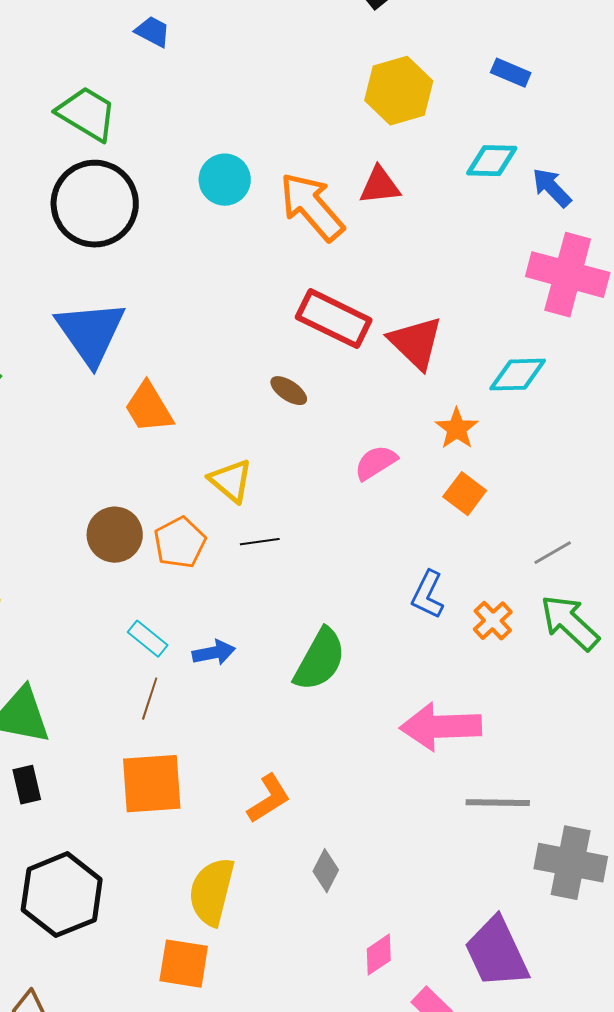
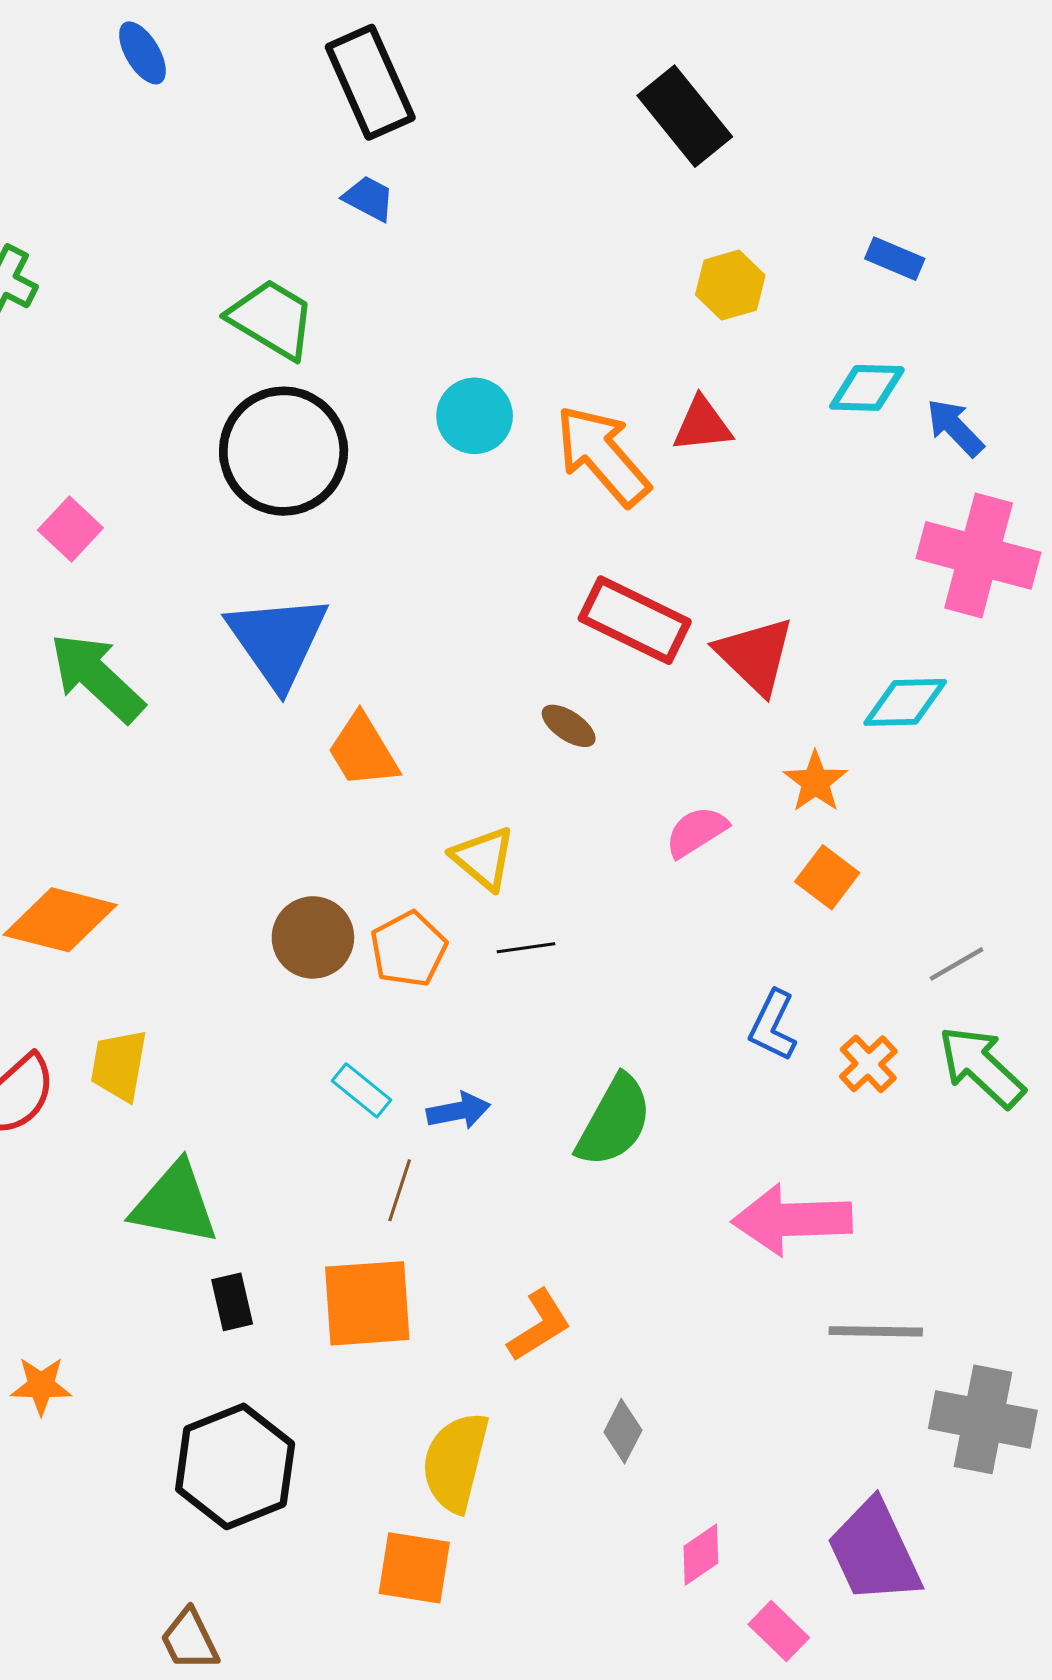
yellow hexagon: (399, 91) -> (730, 285), size x0.7
brown line: (150, 699) -> (400, 1190), moved
black rectangle: (27, 785) -> (232, 1302), moved

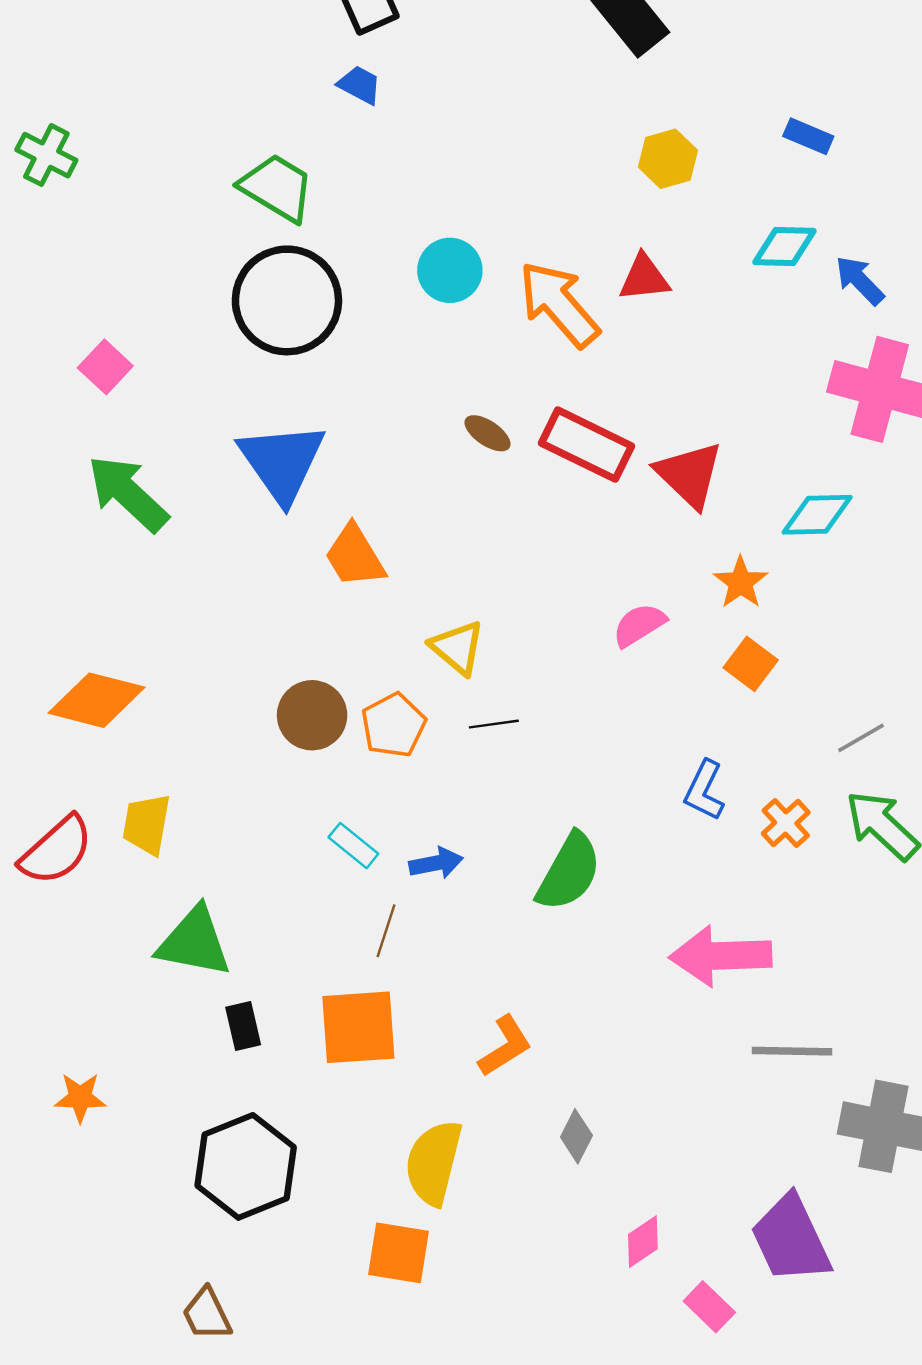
brown ellipse: (569, 726) -> (487, 433), moved

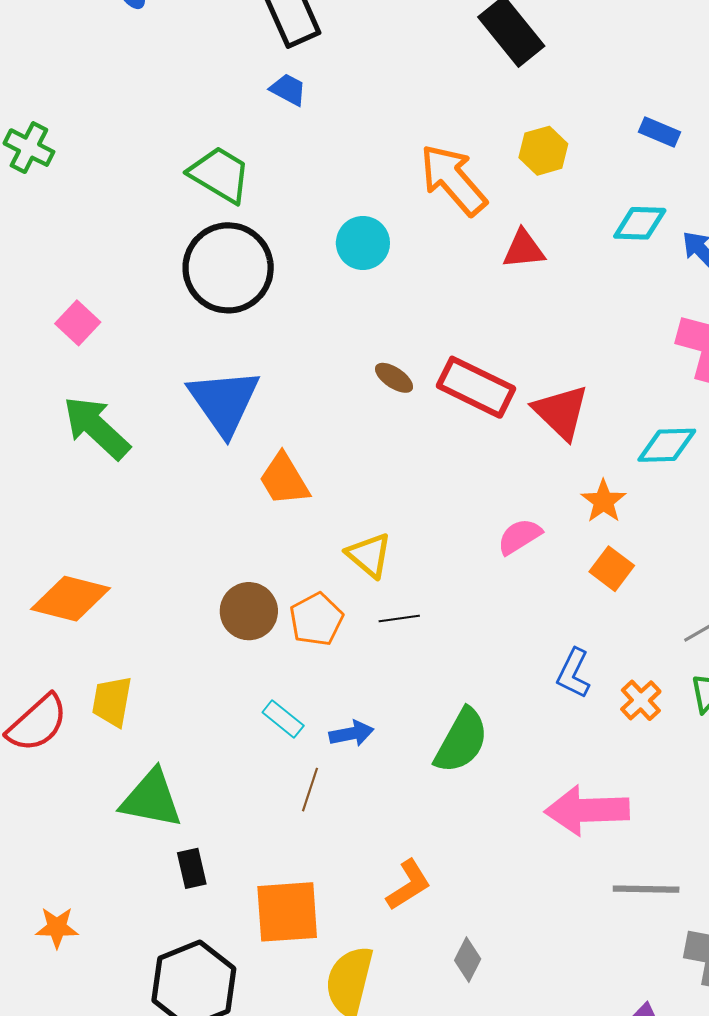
orange arrow: (559, 304) -> (453, 180), moved
orange square: (358, 1027) -> (287, 912), moved

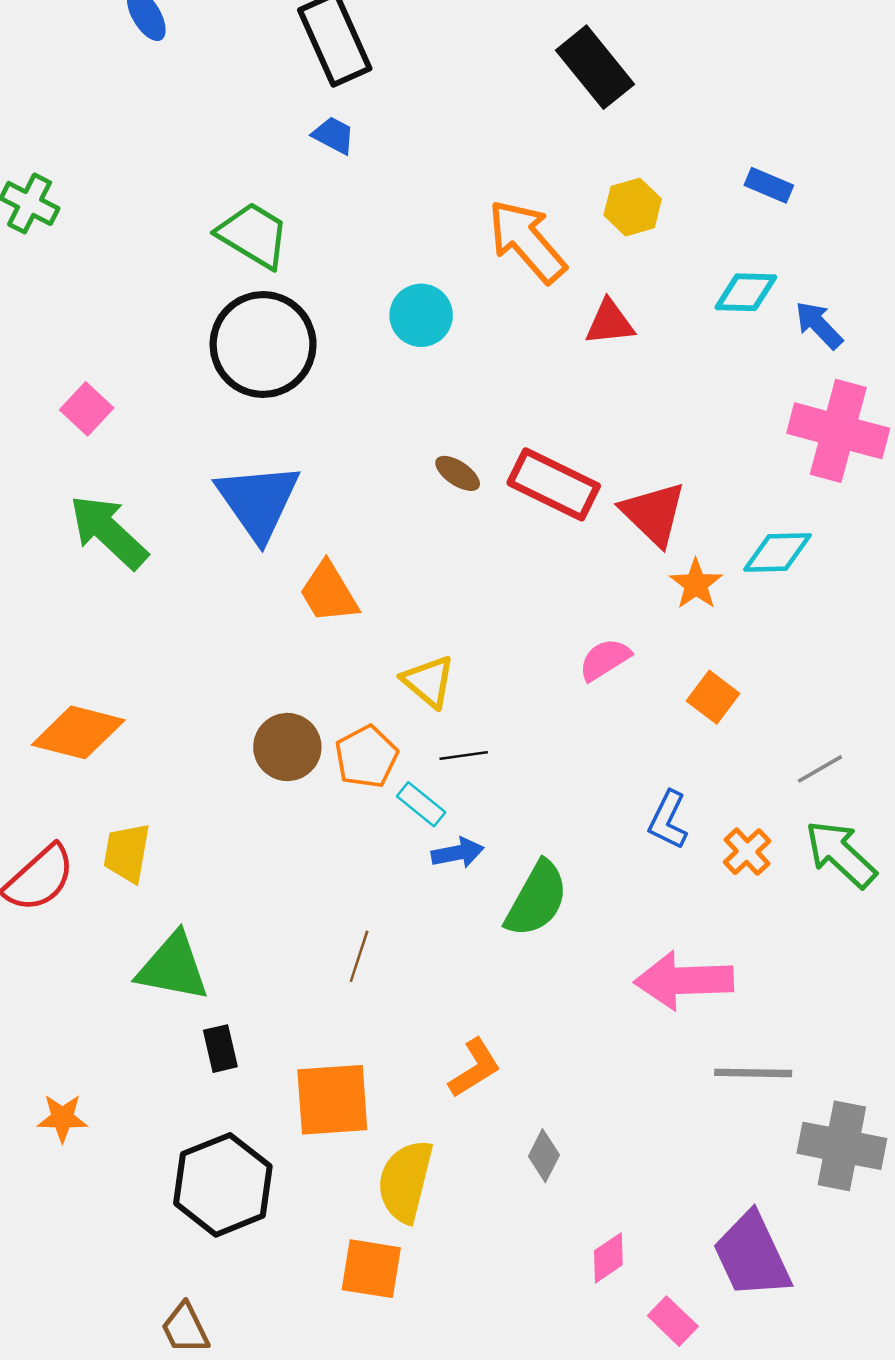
orange star: (604, 501) -> (696, 584), moved
cyan rectangle: (283, 719) -> (421, 804), moved
blue arrow: (352, 734) -> (458, 853), moved

